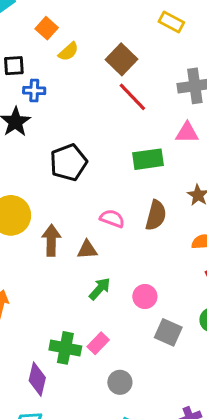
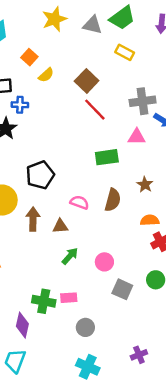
black pentagon: (68, 162) -> (40, 175), moved
pink rectangle: (98, 343) -> (69, 298), turned 42

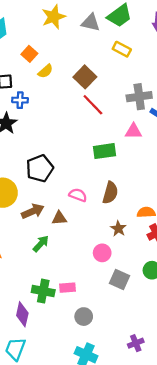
brown star: (145, 185) -> (118, 229), moved
brown arrow: (33, 219) -> (33, 211), turned 65
green arrow: (70, 256) -> (41, 244), moved

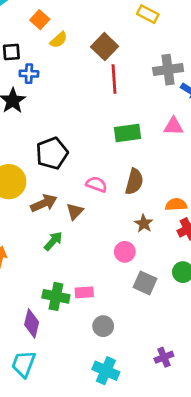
red line: (93, 105) -> (114, 79), turned 40
pink triangle: (133, 131) -> (173, 126), moved
brown triangle: (59, 218) -> (75, 211), turned -42

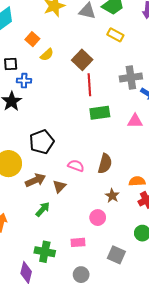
green rectangle: (128, 133) -> (100, 113), moved
gray square: (145, 283) -> (116, 255), moved
pink rectangle: (84, 292) -> (78, 242), moved

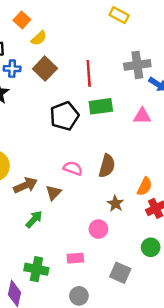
brown square: (82, 60) -> (45, 69), moved
black pentagon: (42, 142) -> (64, 116), moved
orange semicircle: (137, 181) -> (145, 186), turned 119

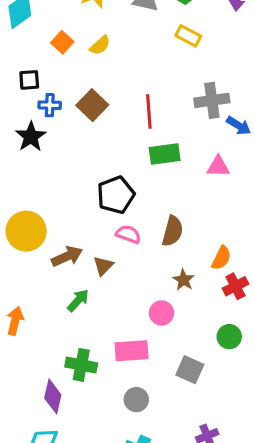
yellow semicircle: (39, 38) -> (100, 45), moved
black pentagon: (64, 116) -> (116, 195), moved
pink rectangle: (75, 258) -> (132, 351), size x1.5

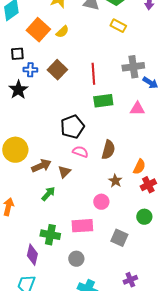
orange square: (62, 42) -> (38, 30), size x1.6
gray circle: (136, 400) -> (76, 259), moved

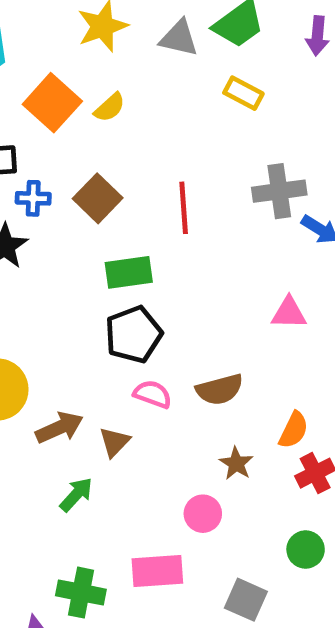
green rectangle: (103, 101) -> (129, 272), moved
pink triangle: (137, 109) -> (289, 313), moved
brown semicircle: (108, 150) -> (220, 389), turned 60

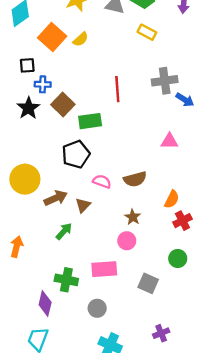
brown square: (98, 198) -> (63, 104), moved
black pentagon: (134, 334) -> (76, 154), moved
brown star: (236, 463) -> (133, 217), moved

